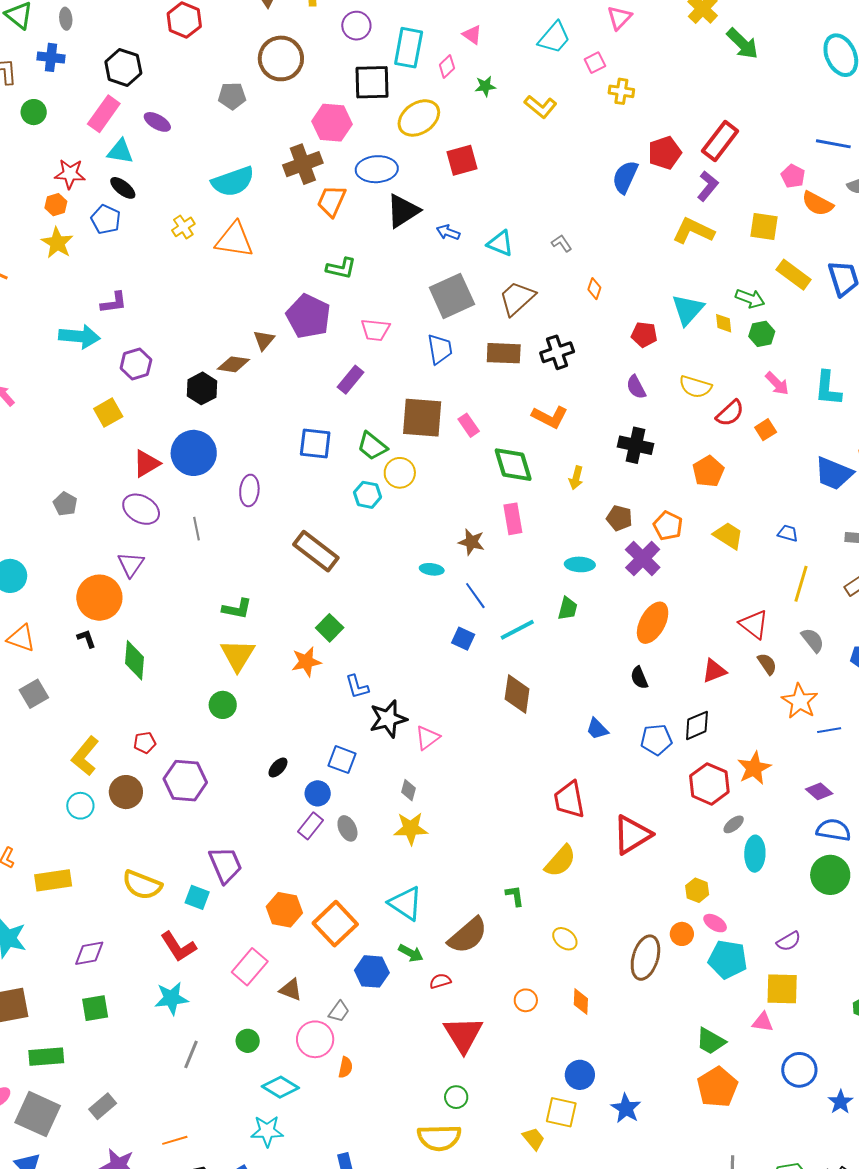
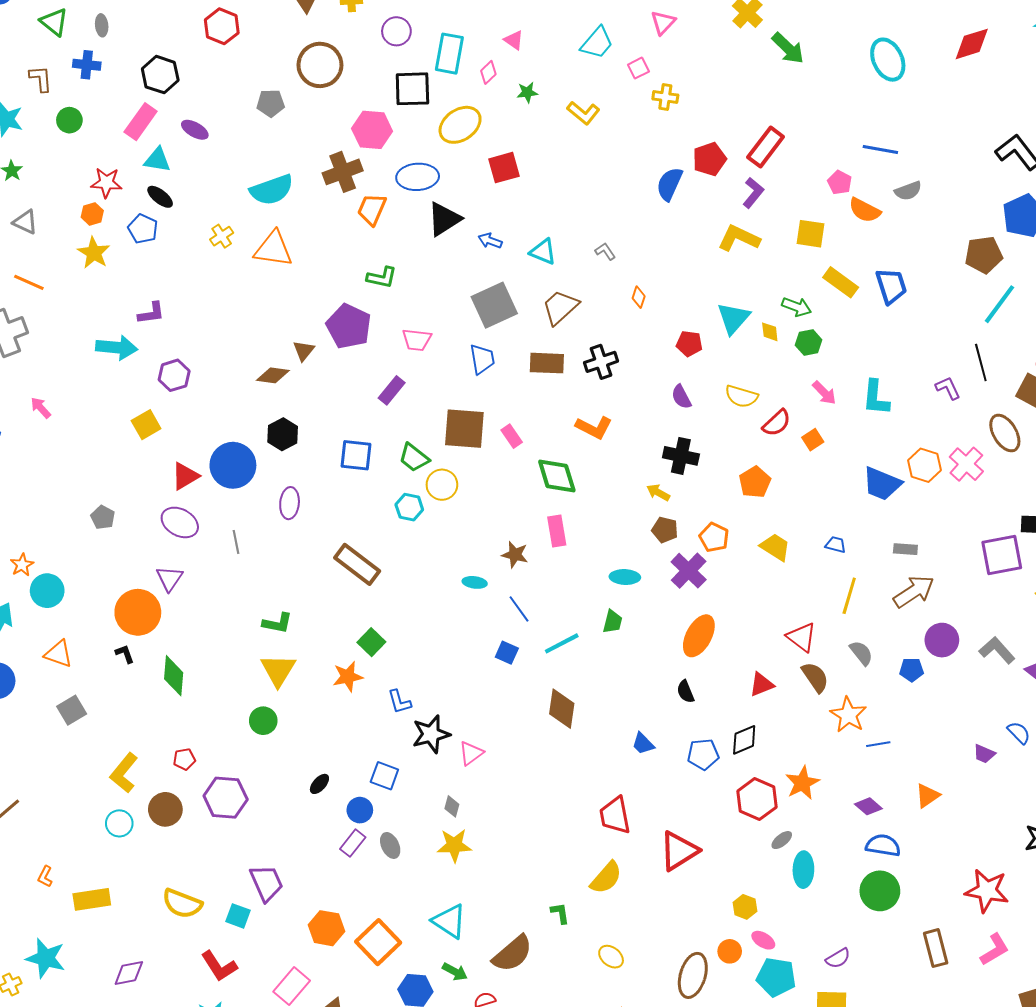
black hexagon: (202, 388) -> (283, 434), moved
yellow arrow: (576, 478) -> (658, 493), moved, turned 105
brown semicircle: (767, 664) -> (815, 677), size x1.4

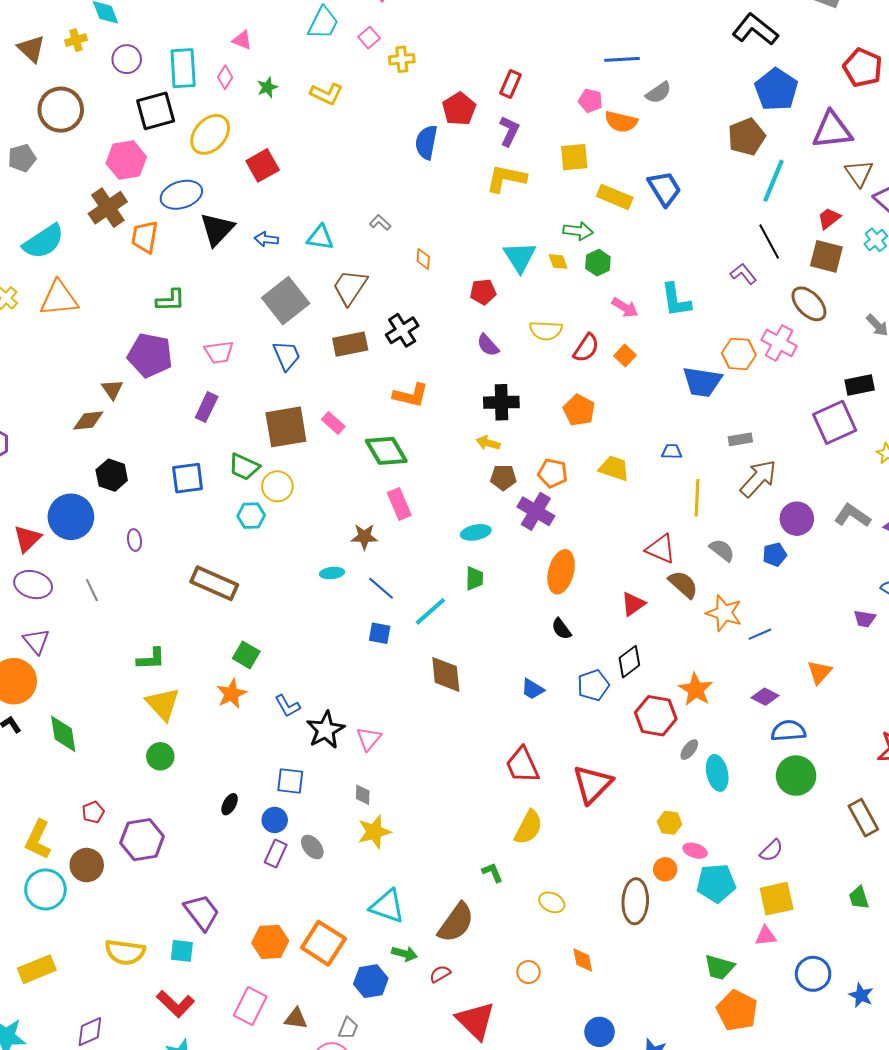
red rectangle: (766, 147) -> (510, 84), size x0.7
purple ellipse: (290, 503) -> (134, 540), size x0.7
cyan circle: (119, 823) -> (45, 889), size x1.5

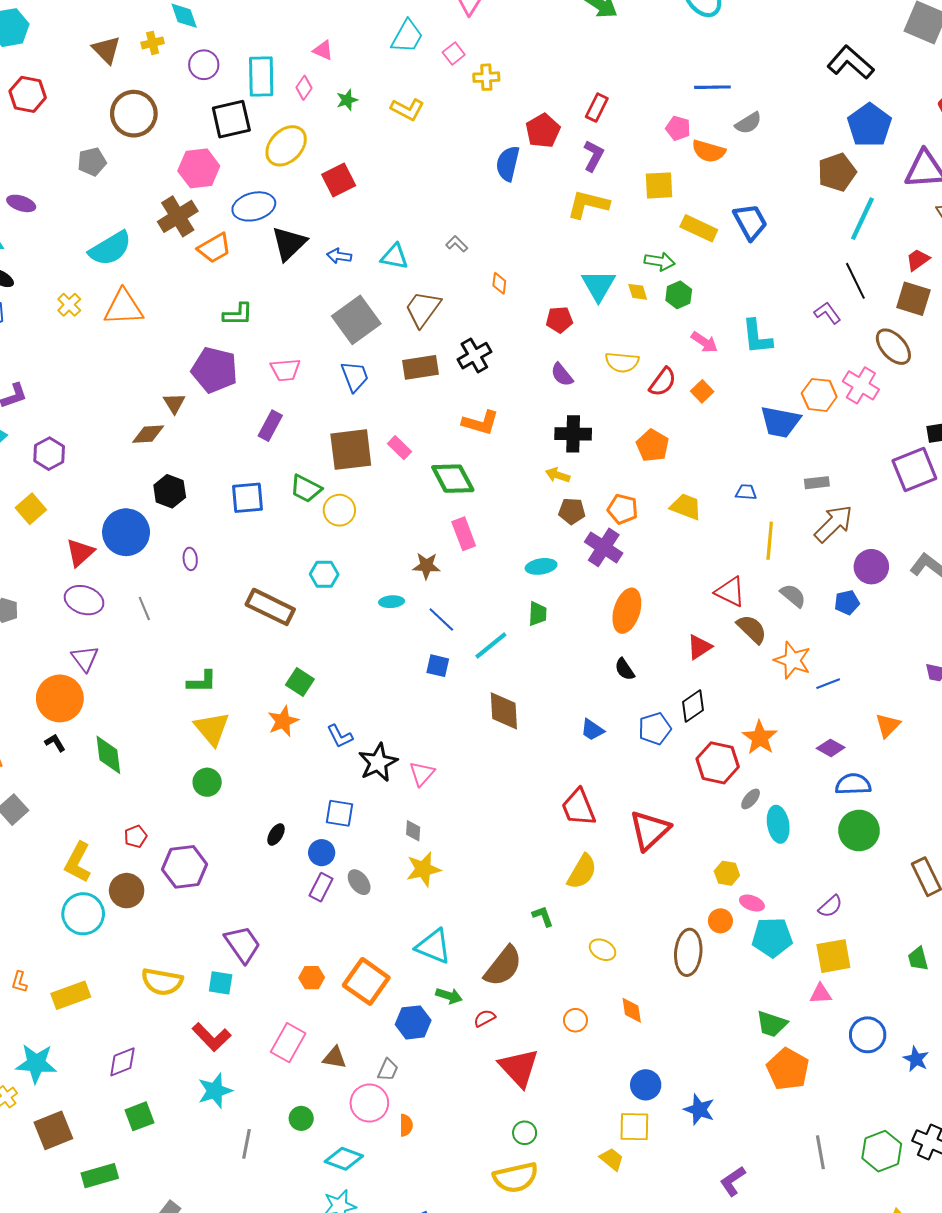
orange trapezoid: (145, 237) -> (214, 248), turned -132
cyan hexagon: (251, 516) -> (324, 574), moved
orange hexagon: (270, 942) -> (312, 978), size x0.7

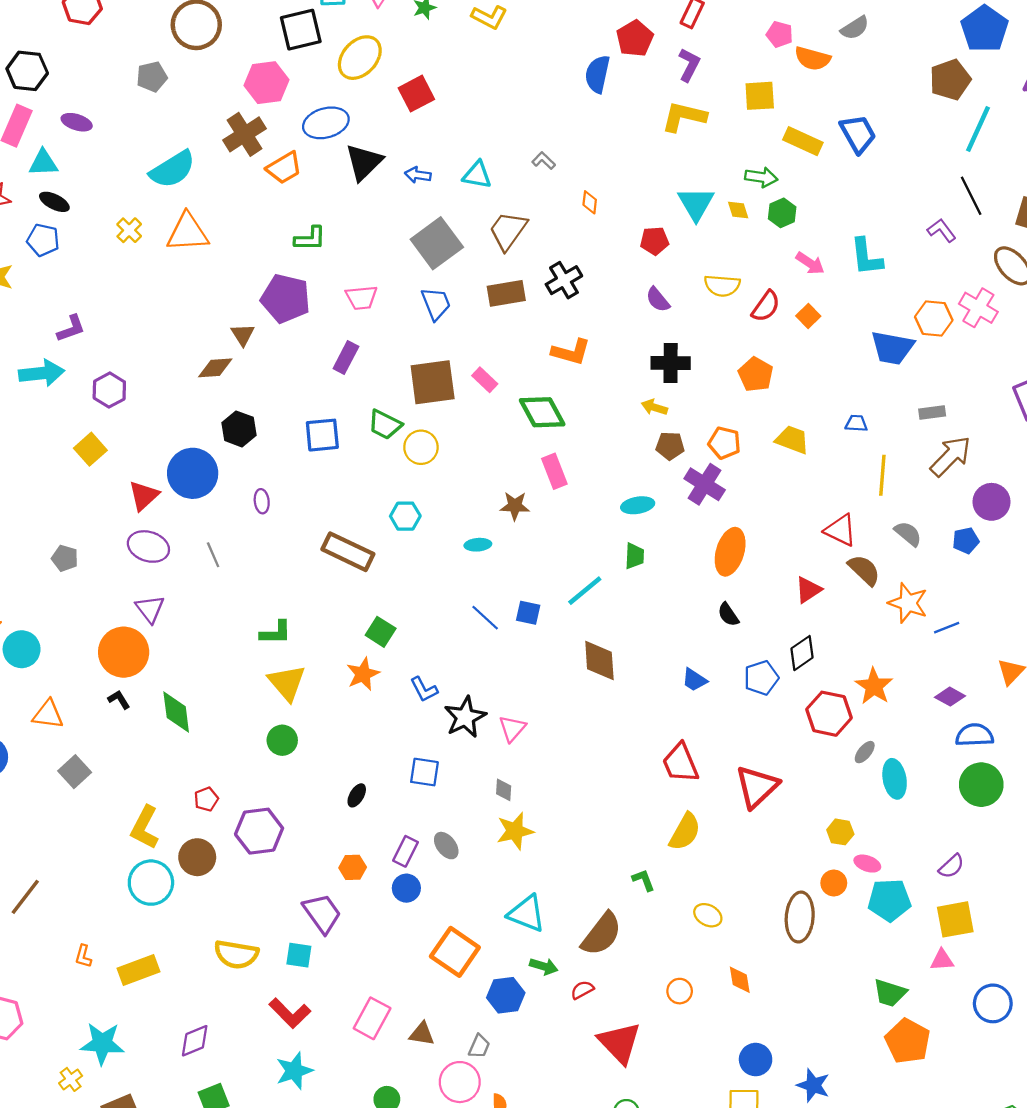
blue line: (441, 619) -> (485, 618), moved
blue circle: (322, 853) -> (406, 888), moved
orange hexagon: (312, 978) -> (353, 867), moved

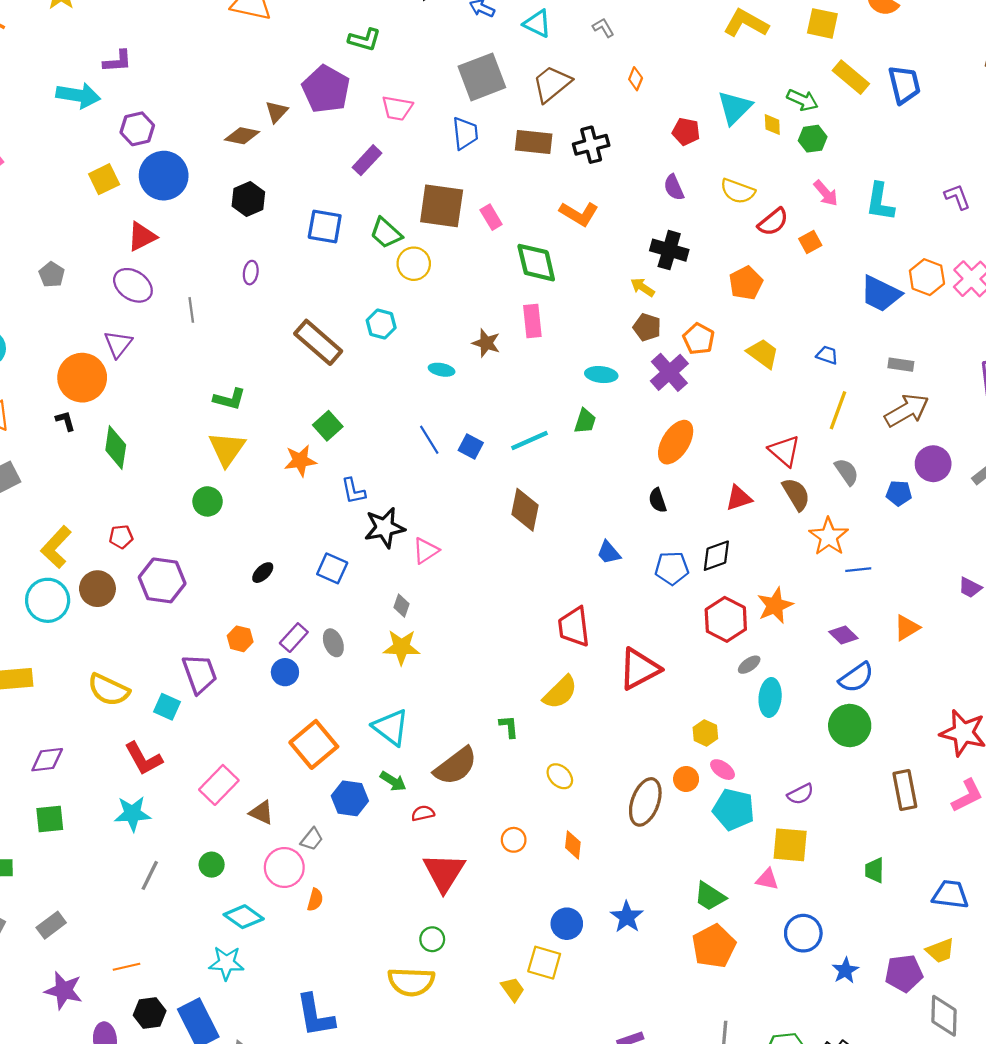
blue circle: (193, 473) -> (164, 176), moved
blue semicircle: (975, 735) -> (856, 677), turned 132
blue star: (813, 1085) -> (627, 917), moved

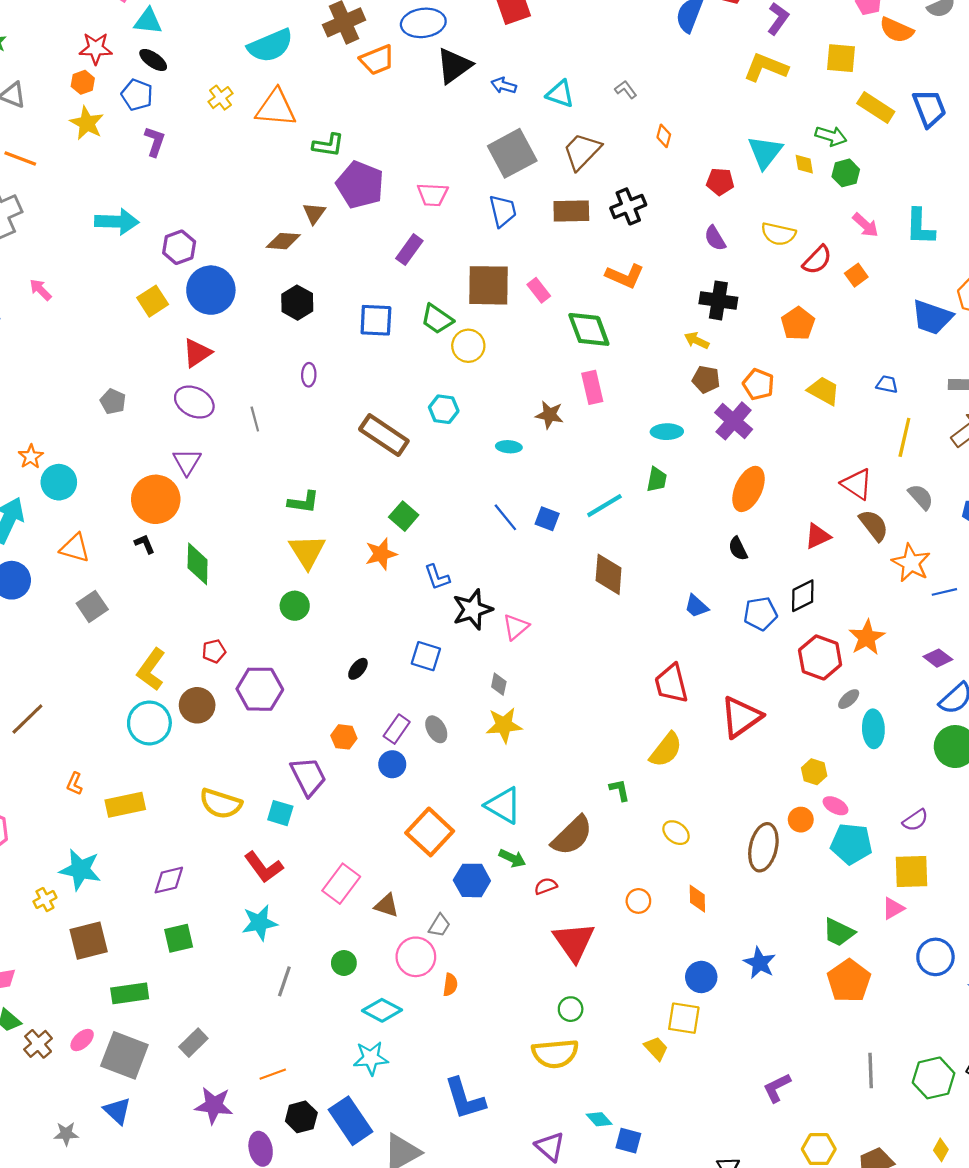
green L-shape: (364, 40) -> (328, 145), moved
purple L-shape: (118, 61) -> (155, 141), moved, turned -60
pink triangle: (767, 879) -> (893, 908), turned -35

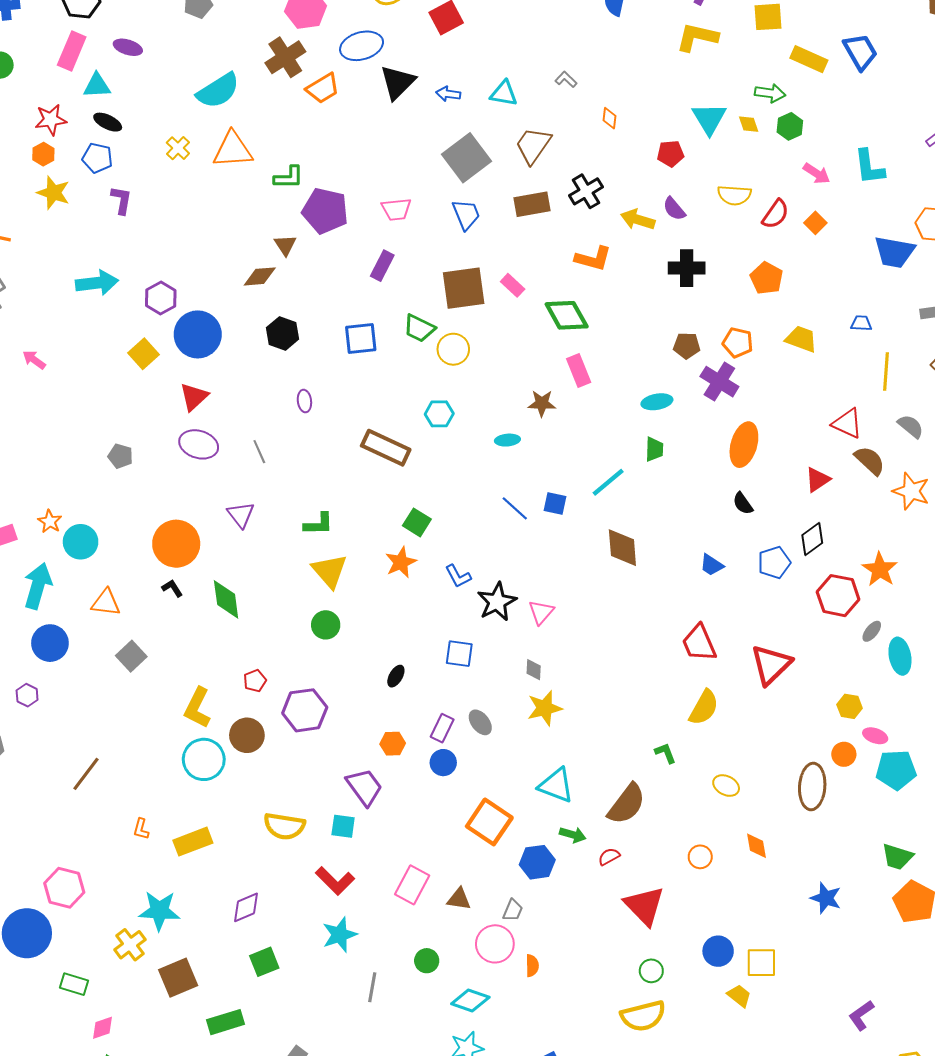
yellow arrow: (697, 340) -> (638, 220), moved, size x1.4
purple triangle: (187, 462) -> (241, 515), moved
yellow cross: (45, 900) -> (130, 945), size x1.4
blue circle: (701, 977) -> (718, 951), moved

